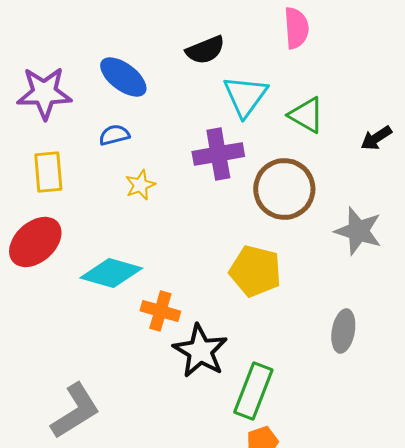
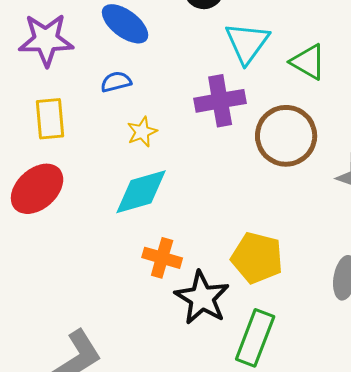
yellow pentagon: (255, 271) -> (257, 258), moved
cyan diamond: (111, 273) -> (141, 192), moved, turned -32

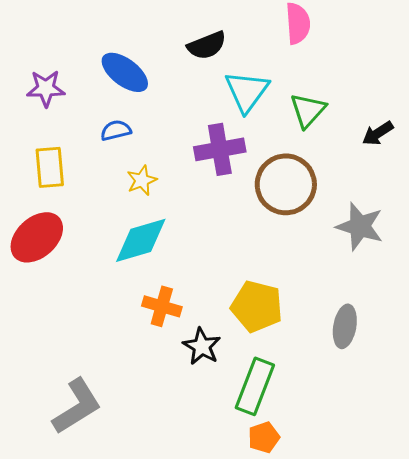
purple star: (46, 40) -> (46, 88), size x0.7
green triangle: (308, 62) -> (308, 110), turned 42
black star: (202, 298) -> (202, 346), size x0.7

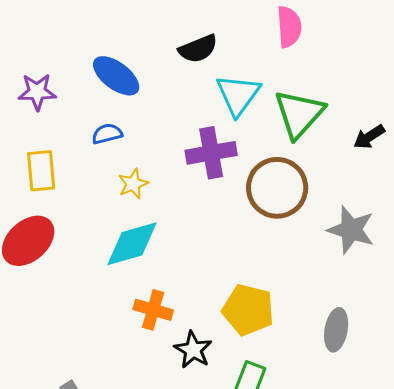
green triangle: (308, 110) -> (299, 114), size x1.4

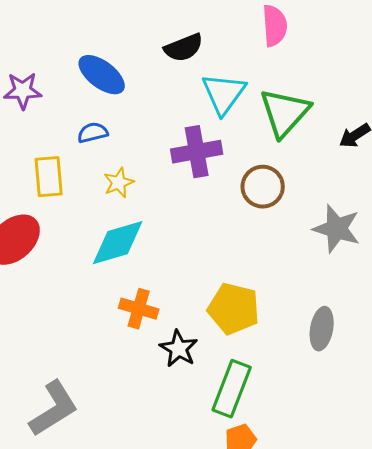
yellow rectangle: (41, 171) -> (49, 177), moved
brown circle: (277, 188) -> (263, 187), size x0.7

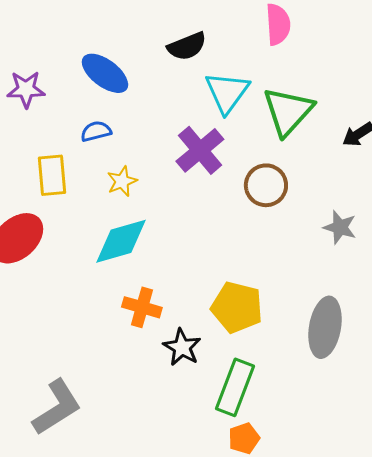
purple cross: (197, 152) -> (200, 150), turned -30
gray star: (337, 229) -> (340, 227), size x0.7
gray ellipse: (322, 329) -> (325, 327), size x1.4

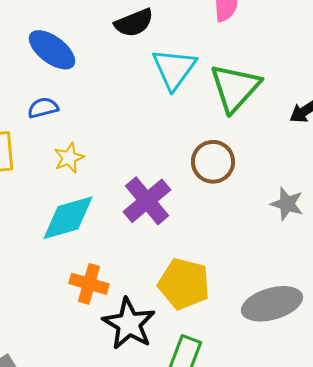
purple cross: (200, 150) -> (147, 201), moved
gray ellipse: (325, 327) -> (272, 304), turned 64
black star: (182, 347) -> (129, 324), size x1.4

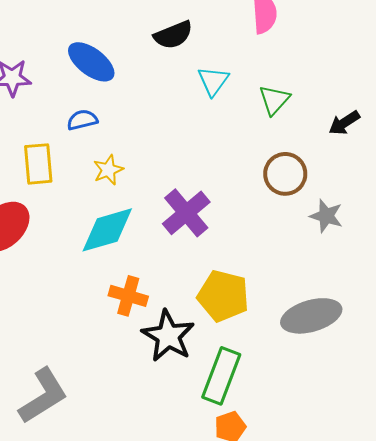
cyan triangle: (174, 69) -> (213, 81), size x0.7
green triangle: (235, 88) -> (274, 100), size x0.6
brown circle: (213, 162) -> (285, 174), moved

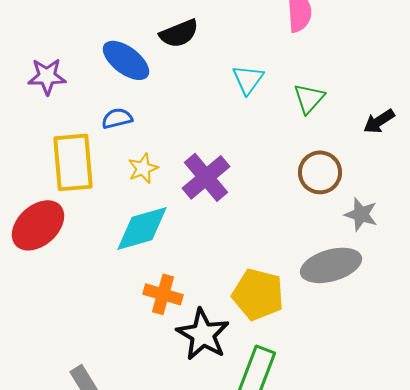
black semicircle: (173, 35) -> (179, 33), moved
yellow rectangle: (38, 164) -> (73, 162), size x1.4
purple cross: (186, 213) -> (206, 177), moved
gray ellipse: (311, 316) -> (331, 265), moved

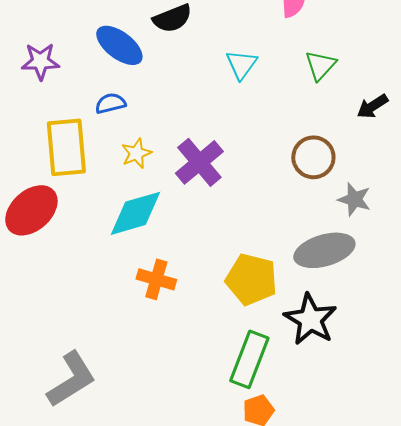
green triangle: (309, 98) -> (320, 65), moved
black star: (203, 334) -> (310, 319), moved

